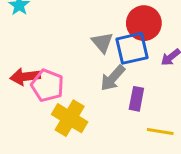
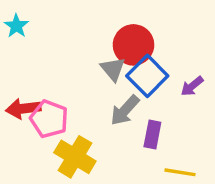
red circle: (144, 23) -> (134, 45), moved
blue square: (132, 48) -> (147, 76), turned -32

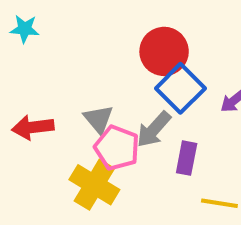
cyan star: (16, 26) -> (25, 29), turned -30
gray triangle: (113, 69) -> (98, 119), moved
pink pentagon: (49, 119) -> (117, 148), moved

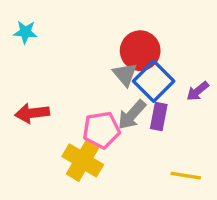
gray triangle: (98, 119) -> (125, 74), moved
pink pentagon: (117, 148) -> (101, 130), turned -30
purple rectangle: (187, 158) -> (159, 117), moved

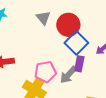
gray triangle: (125, 74) -> (43, 18), moved
gray arrow: (132, 115) -> (68, 75), moved

